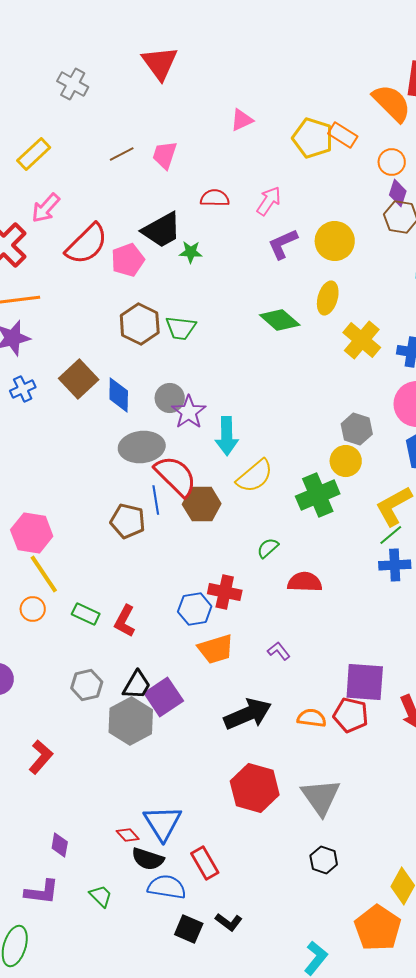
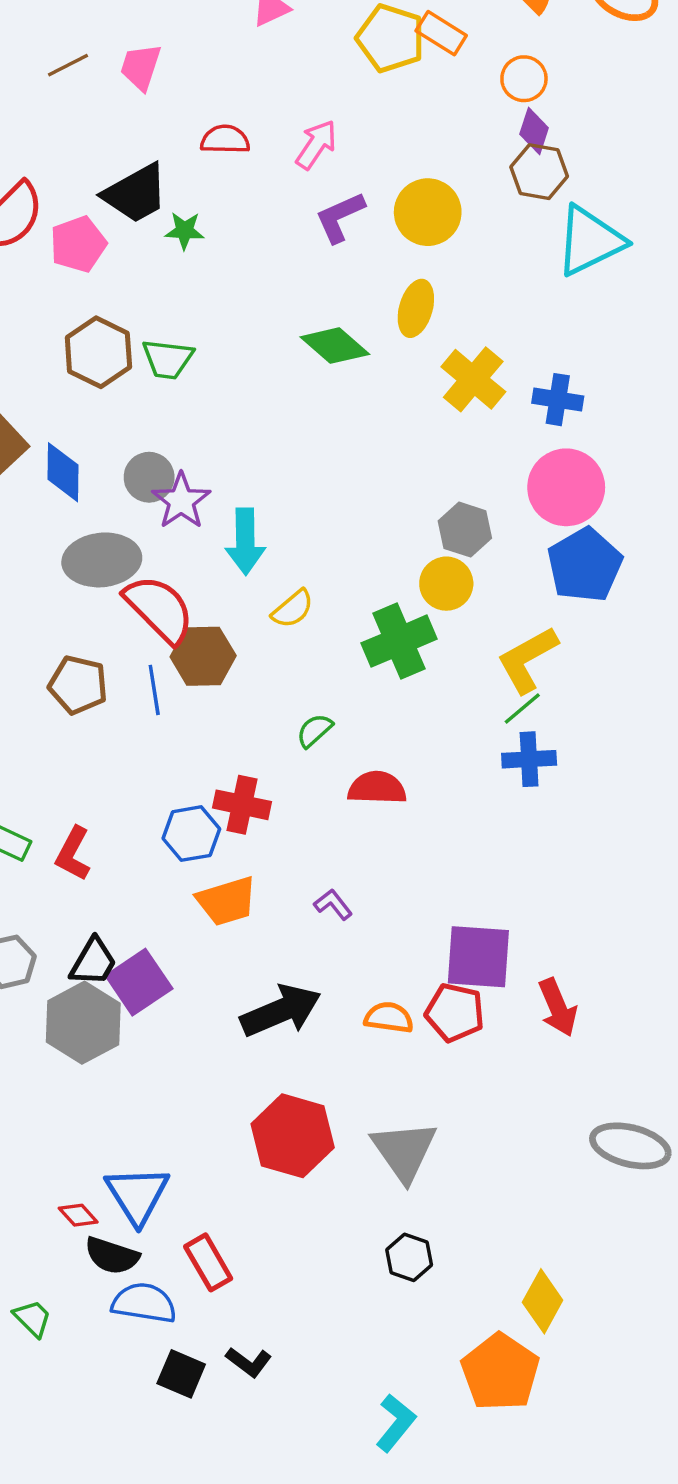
yellow semicircle: (255, 476) -> (293, 609), size x0.7
blue line: (156, 500) -> (154, 690), moved

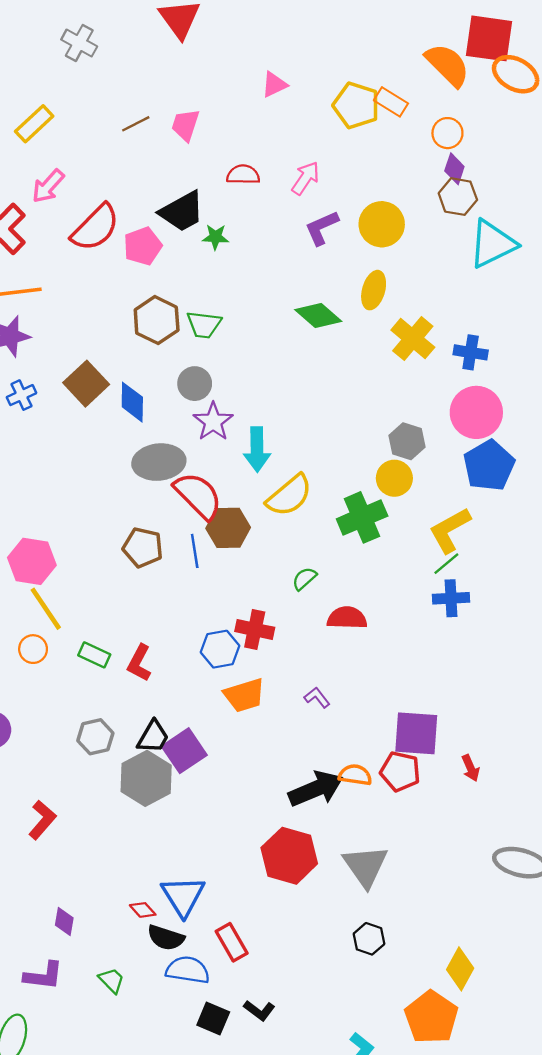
gray circle: (149, 477) -> (195, 384), moved
yellow semicircle: (293, 609) -> (289, 496), size x1.6
red arrow: (558, 1007) -> (471, 768), size x0.7
black arrow: (281, 1011) -> (316, 789), moved

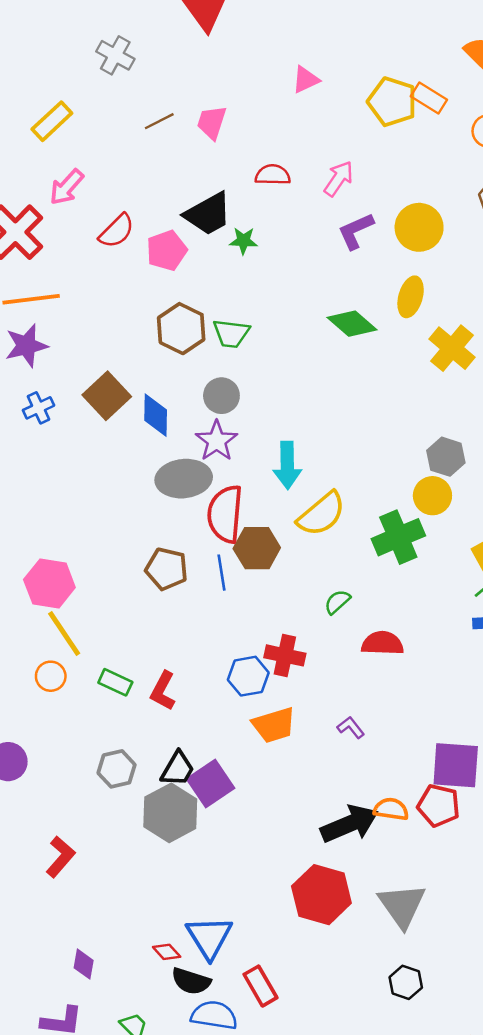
gray cross: (79, 43) -> (115, 55), moved
red semicircle: (95, 228) -> (117, 231), size x0.7
purple star: (213, 422) -> (217, 441), moved
red semicircle: (198, 496) -> (225, 514), turned -130

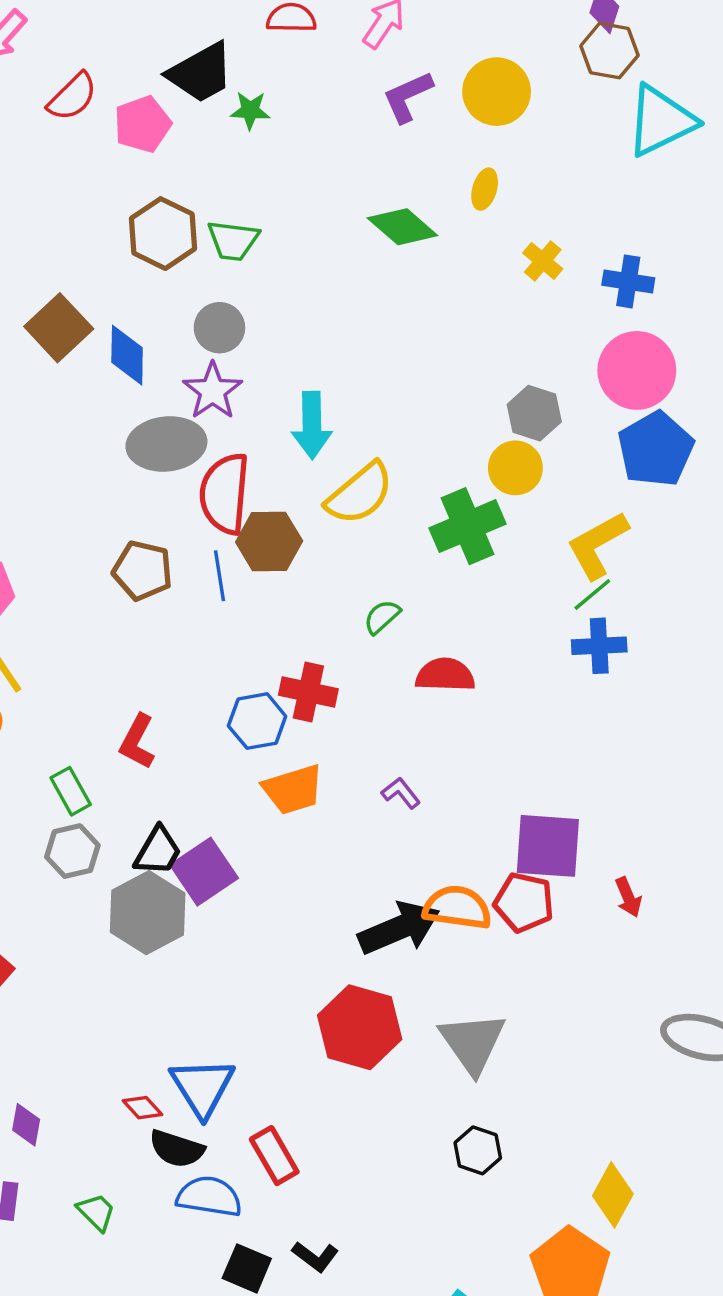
yellow ellipse: (411, 297) -> (485, 189), size x0.7
yellow cross: (452, 348) -> (543, 261), size x0.6
green rectangle: (115, 682) -> (71, 791), moved, turned 36
orange semicircle: (391, 809) -> (457, 908), size x1.4

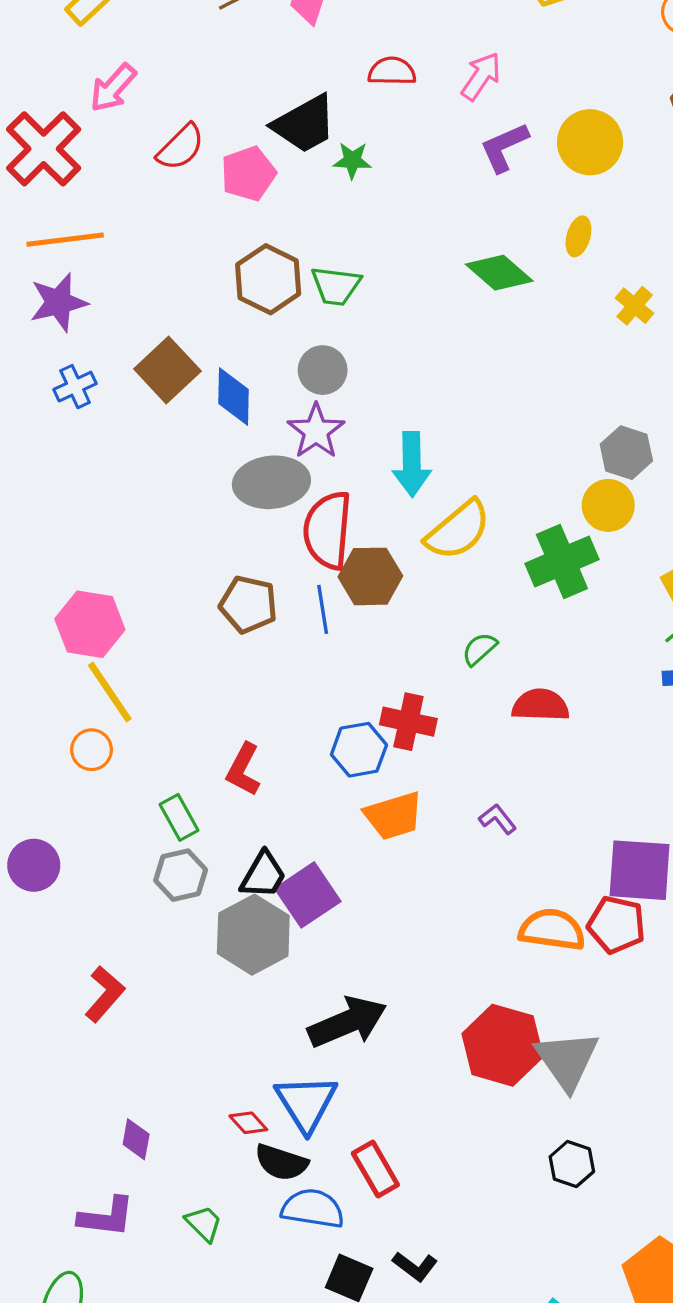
black arrow: (399, 928) -> (347, 1022), moved
red hexagon: (360, 1027) -> (503, 1045), moved

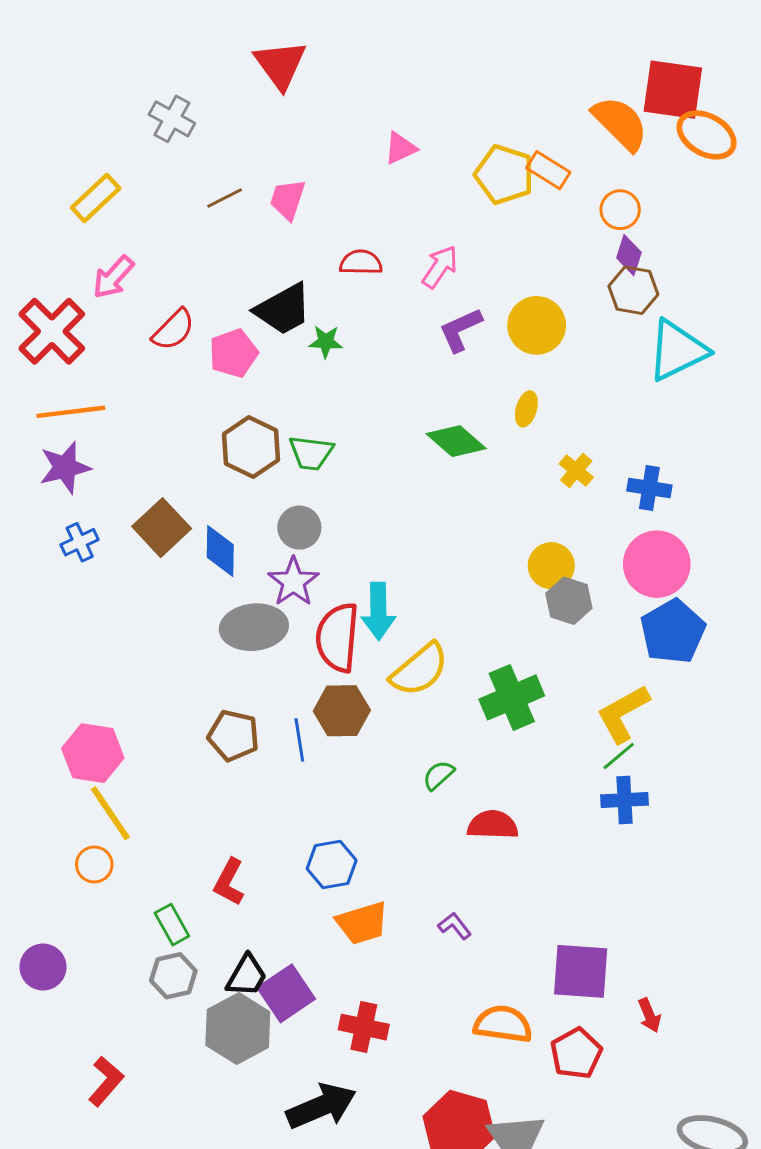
yellow circle: (608, 505) -> (551, 566), moved
red semicircle: (328, 530) -> (337, 637), moved
red cross: (408, 722) -> (364, 1027), moved
red pentagon: (616, 925) -> (576, 1053), moved, turned 30

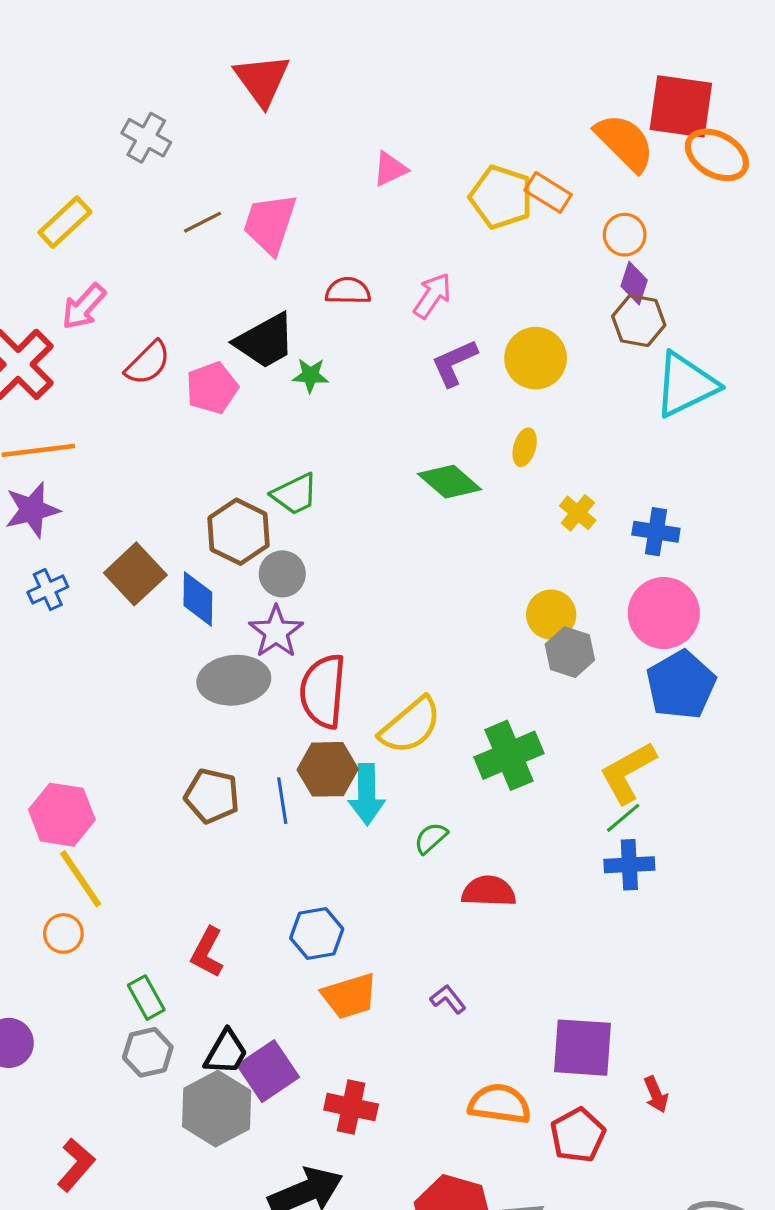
pink trapezoid: (288, 199) -> (270, 224), size x1.4
brown hexagon: (251, 447) -> (239, 532), moved
green trapezoid: (311, 453) -> (295, 494), turned -33
cyan arrow: (378, 611) -> (367, 794), moved

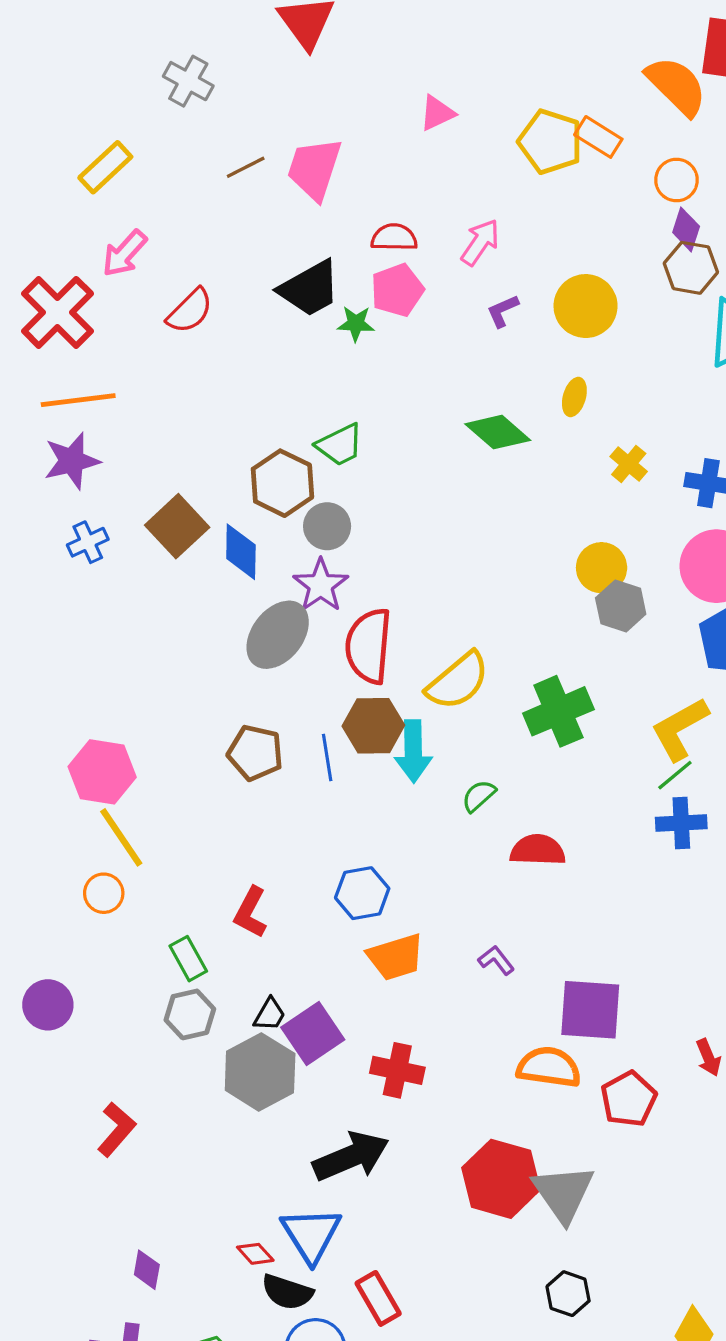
purple L-shape: (454, 363) -> (503, 311), size x0.7
pink pentagon: (212, 388) -> (397, 290), moved
gray ellipse: (234, 680) -> (278, 635), turned -46
purple square: (582, 1048) -> (590, 1010), moved
black trapezoid: (226, 1052) -> (270, 1014), size x0.7

